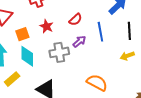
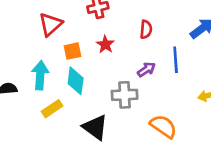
red semicircle: (75, 19) -> (146, 29), moved, turned -48
gray cross: (59, 52) -> (125, 95), moved

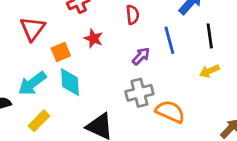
cyan arrow: (40, 75) -> (32, 83), turned -120
gray cross: (125, 95) -> (139, 93), moved
yellow rectangle: (52, 109) -> (39, 121), moved

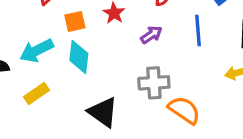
purple arrow: (141, 56) -> (151, 35), moved

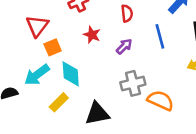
orange square: (75, 21) -> (53, 47), moved
yellow rectangle: (37, 94) -> (59, 102), moved
black triangle: (103, 112) -> (97, 114), turned -36

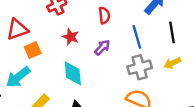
red triangle: (37, 26) -> (17, 29), turned 35
cyan diamond: (71, 74) -> (73, 73), moved
gray cross: (133, 83) -> (140, 67), moved

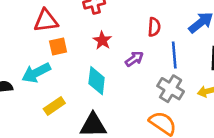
red semicircle: (104, 15) -> (154, 27), moved
gray cross: (140, 67) -> (171, 89), turned 35

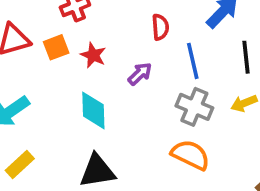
orange square: (58, 46) -> (56, 47), moved
yellow rectangle: (54, 106) -> (20, 164), moved

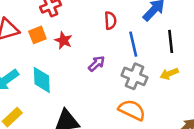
purple arrow: (140, 74) -> (97, 64), moved
cyan diamond: (93, 110) -> (42, 80), moved

